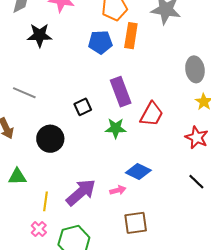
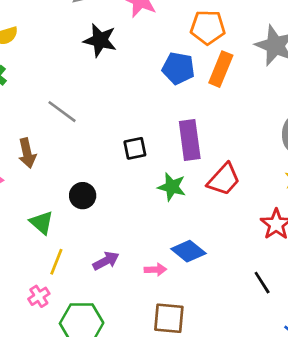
black circle: (50, 139) -> (83, 196), moved, size x0.7
green triangle: (17, 177) -> (42, 223), moved, turned 30
purple arrow: (81, 192) -> (106, 261), size x0.6

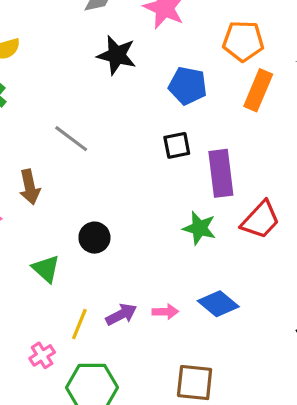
blue pentagon: (178, 68) -> (188, 86), moved
black square: (135, 148) -> (177, 145), moved
yellow line: (56, 262) -> (79, 324), moved
pink arrow: (155, 270) -> (165, 312), moved

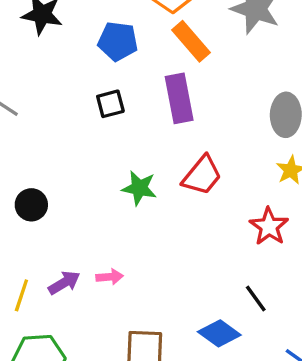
orange rectangle: (258, 90) -> (191, 41), turned -60
purple rectangle: (221, 173) -> (179, 98), moved
blue diamond: (218, 304) -> (219, 333), moved

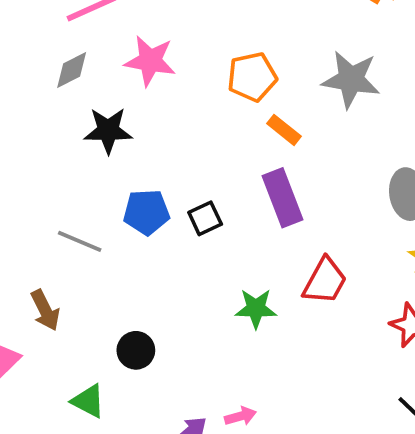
blue pentagon: (118, 41) -> (146, 212), moved
orange rectangle: (191, 41) -> (284, 130), size x0.7

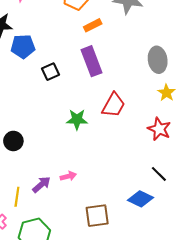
orange rectangle: (284, 130) -> (93, 25), turned -66
blue pentagon: (146, 212) -> (23, 46), moved

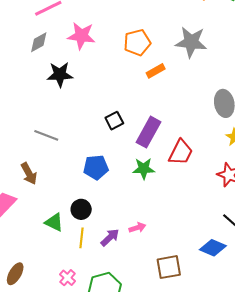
blue pentagon: (23, 46) -> (96, 167), moved
purple rectangle: (91, 61) -> (149, 132), moved, turned 52
black circle: (13, 141) -> (81, 209), moved
yellow line: (17, 197) -> (81, 238), moved

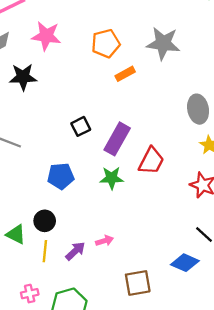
pink cross: (67, 278) -> (30, 294), turned 35

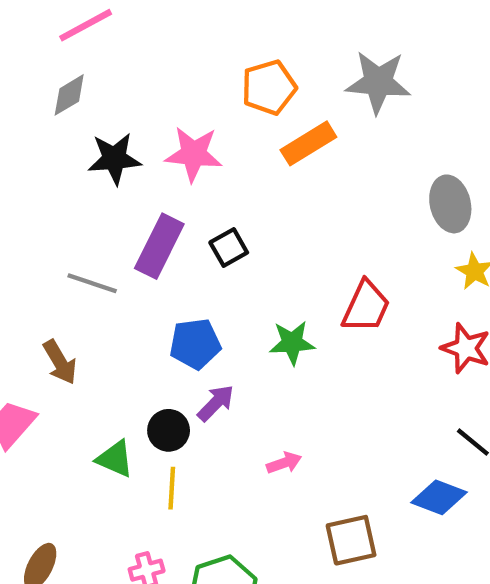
pink star: (46, 36) -> (194, 154), moved
orange rectangle: (125, 74) -> (308, 143), size x1.4
purple rectangle: (117, 139) -> (159, 246), moved
purple arrow: (75, 251) -> (216, 403), moved

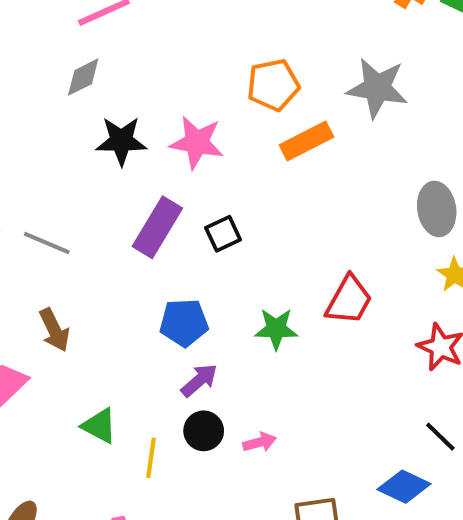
gray line: (92, 283) -> (47, 243), moved
black circle: (169, 430) -> (204, 431), moved

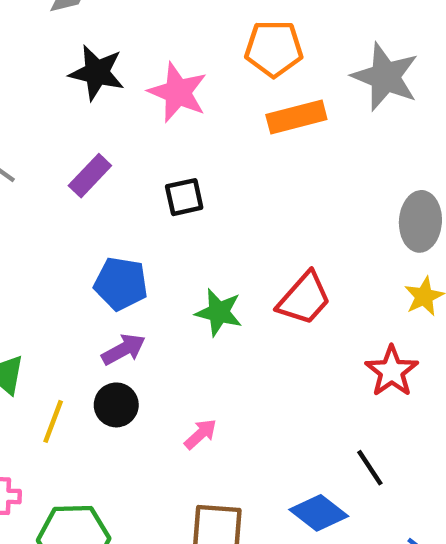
purple rectangle: (157, 227) -> (90, 176), moved, size x0.7
pink arrow: (260, 442) -> (200, 434), moved, turned -40

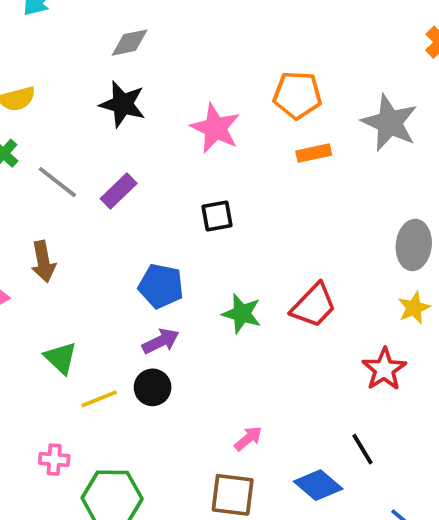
black star: (97, 73) -> (123, 104), moved
orange rectangle: (296, 117) -> (314, 153), size x0.7
purple rectangle: (90, 176) -> (119, 191), moved
yellow line: (53, 421) -> (99, 399), turned 45
pink arrow: (200, 434) -> (248, 439), moved

